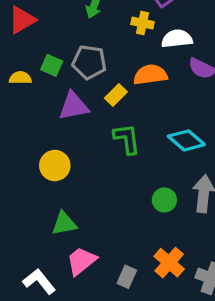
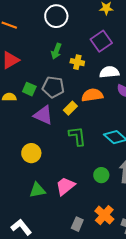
yellow cross: (142, 23) -> (77, 62), moved
purple triangle: (74, 106) -> (43, 115), turned 35
pink trapezoid: (81, 261) -> (65, 186), moved

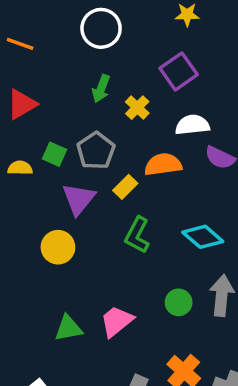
yellow cross: (77, 62) -> (137, 108), turned 32
gray pentagon: (53, 87) -> (96, 151), turned 30
purple triangle: (43, 115) -> (79, 199), turned 45
green L-shape: (77, 136) -> (137, 235), turned -145
yellow circle: (31, 153) -> (58, 247), moved

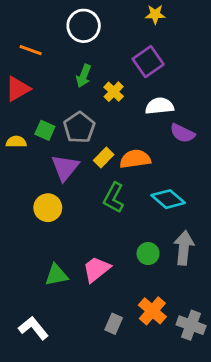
orange line: (20, 44) -> (31, 50), moved
orange semicircle: (163, 164) -> (135, 159), moved

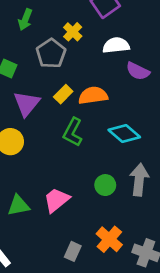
green arrow: (84, 76) -> (25, 20), moved
gray pentagon: (79, 127) -> (51, 53), moved

